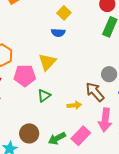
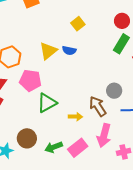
blue semicircle: (58, 33) -> (69, 50), moved
yellow triangle: (47, 62) -> (48, 51), moved
green triangle: (44, 96) -> (47, 103), size x1.5

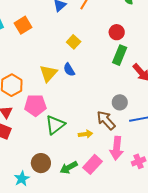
blue semicircle: (69, 50) -> (69, 70), turned 56

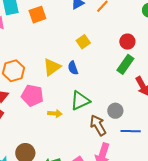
green triangle: (55, 125) -> (80, 101), moved
yellow arrow: (86, 134) -> (55, 113), moved

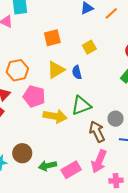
orange square: (37, 15) -> (52, 38), moved
yellow arrow: (55, 113) -> (55, 116), size x1.6

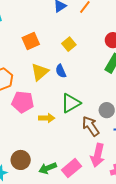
yellow arrow: (55, 116) -> (47, 118), size x0.7

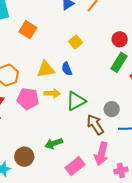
orange square: (31, 41) -> (28, 30), moved, turned -36
yellow triangle: (40, 72) -> (46, 69), turned 30
yellow arrow: (47, 118) -> (52, 93), moved
green arrow: (48, 168) -> (54, 143), moved

